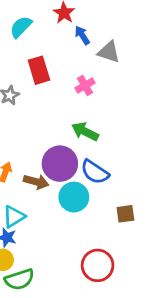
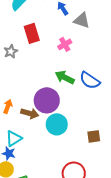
blue semicircle: (95, 172) -> (90, 80), moved

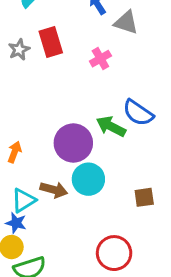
gray star: (11, 51) -> (19, 50), moved
green arrow: (65, 77) -> (111, 126), moved
brown arrow: (30, 113) -> (54, 190), moved

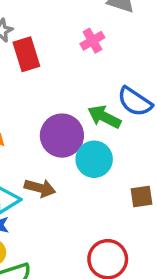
red rectangle: (51, 42) -> (26, 54), moved
cyan circle: (88, 179) -> (94, 159), moved

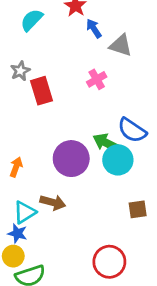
cyan circle: (94, 159) -> (118, 160), moved

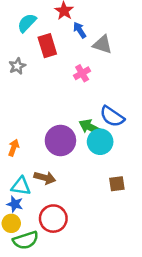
red rectangle: (42, 91) -> (47, 46), moved
cyan triangle: (25, 212) -> (21, 186), turned 40
red circle: (109, 262) -> (53, 219), moved

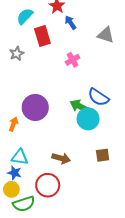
gray triangle: (102, 44) -> (106, 35), moved
purple circle: (60, 141) -> (35, 107), moved
brown arrow: (45, 178) -> (61, 158), moved

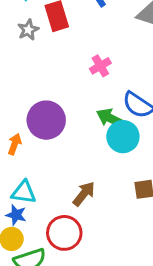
gray star: (17, 54) -> (28, 30), moved
pink cross: (73, 60) -> (100, 66), moved
brown arrow: (61, 158) -> (84, 194), turned -66

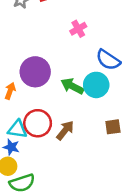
green arrow: (111, 119) -> (72, 86), moved
red circle: (64, 233) -> (38, 123), moved

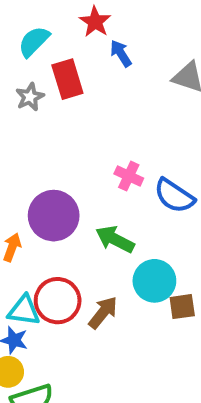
pink cross: (78, 29) -> (129, 176), moved, turned -35
cyan circle: (96, 85) -> (154, 281), moved

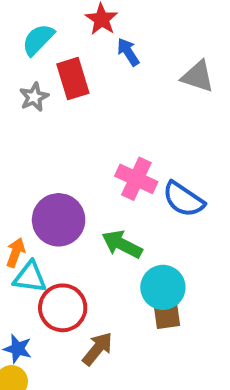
pink cross: (129, 176) -> (136, 179), size x1.4
brown square: (182, 307) -> (167, 316), moved
cyan triangle: (24, 311) -> (30, 277), moved
brown arrow: (103, 312) -> (97, 349), moved

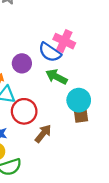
blue semicircle: (183, 199) -> (50, 52), moved
purple circle: (59, 220) -> (22, 63), size x0.7

